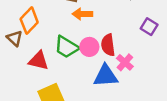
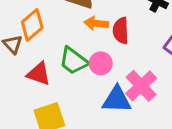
red semicircle: (108, 45) -> (121, 31), moved
pink cross: (125, 62) -> (141, 86), size x1.5

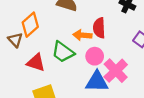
orange arrow: (96, 23) -> (82, 35), moved
pink circle: (101, 63) -> (95, 56), moved

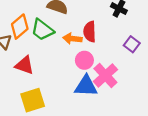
green trapezoid: (63, 52) -> (42, 30), moved

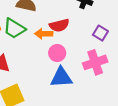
red semicircle: (90, 32) -> (59, 25), turned -96
pink cross: (105, 75) -> (95, 62), moved, turned 30

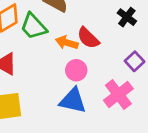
red semicircle: (59, 25) -> (88, 38), turned 42
pink cross: (95, 62) -> (118, 94), turned -35

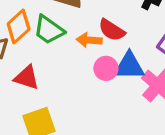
blue triangle: (73, 101) -> (129, 66), moved

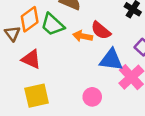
pink circle: (106, 68) -> (92, 97), moved

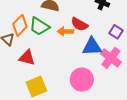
pink circle: (92, 97) -> (82, 80), size x1.5

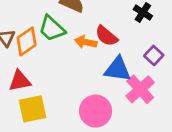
orange diamond: (20, 25) -> (27, 41), moved
red triangle: (27, 58) -> (20, 81), moved, turned -36

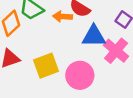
yellow square: (32, 109) -> (46, 66), moved

